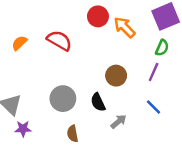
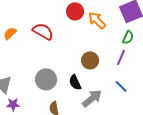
gray arrow: (118, 122) -> (92, 98), size x1.5

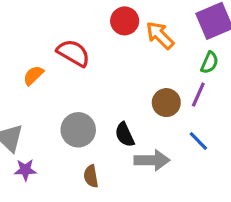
orange semicircle: (10, 33) -> (33, 75), moved
brown circle: (90, 60) -> (166, 103), moved
gray arrow: (92, 98) -> (152, 160), turned 40

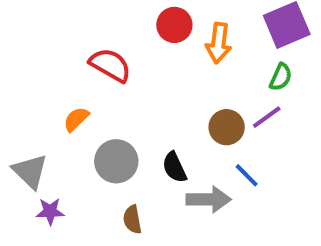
orange arrow: (160, 35) -> (219, 43), turned -128
orange semicircle: (33, 75) -> (76, 119), moved
purple line: (198, 95) -> (267, 117), turned 30
blue line: (198, 141) -> (247, 175), moved

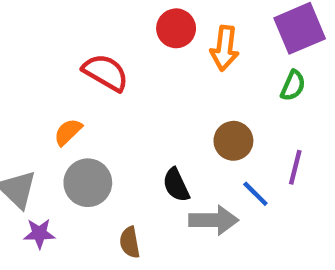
purple line: (267, 117) -> (295, 167), moved, turned -40
gray circle: (116, 161) -> (88, 183), moved

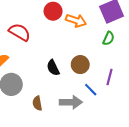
orange arrow: (225, 48) -> (76, 21), turned -78
black semicircle: (176, 185) -> (53, 68), moved
brown semicircle: (130, 242) -> (37, 103), moved

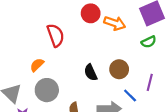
red semicircle: (20, 32) -> (56, 35), turned 40
green semicircle: (108, 38) -> (149, 42), turned 40

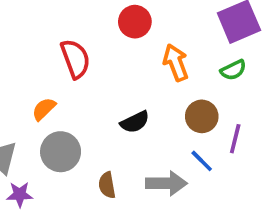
orange arrow: (115, 23) -> (176, 63), moved, turned -130
brown circle: (119, 69) -> (202, 116), moved
black semicircle: (91, 73) -> (135, 122), turned -91

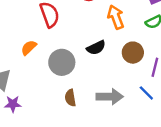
black semicircle: (135, 122) -> (96, 48), moved
gray circle: (61, 152) -> (62, 62), moved
blue line: (202, 161) -> (146, 93), moved

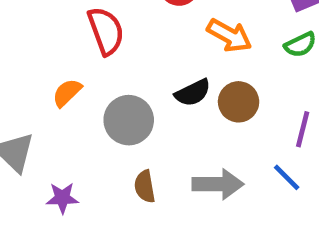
orange arrow: (116, 17) -> (229, 35), turned 140
brown circle: (133, 53) -> (239, 102), moved
purple star: (13, 104) -> (62, 198), moved

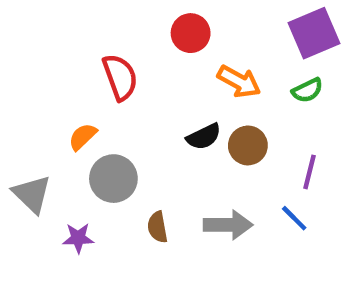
gray circle: (129, 120) -> (113, 179), moved

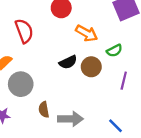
green semicircle: (307, 90) -> (114, 51), moved
blue line: (294, 218) -> (116, 126), moved
gray arrow: (228, 225) -> (70, 119), moved

